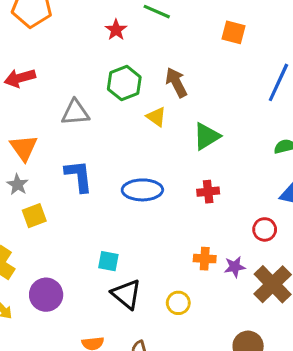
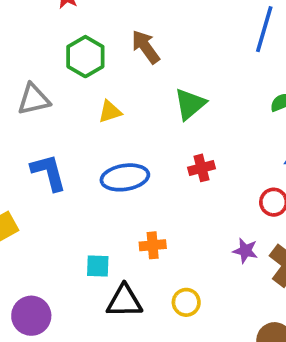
yellow triangle: (156, 117) -> (110, 112), moved, turned -45
orange cross: (205, 259) -> (153, 245), moved
purple star: (235, 267) -> (245, 251), turned 30
black triangle: (126, 294) -> (124, 301), turned -32

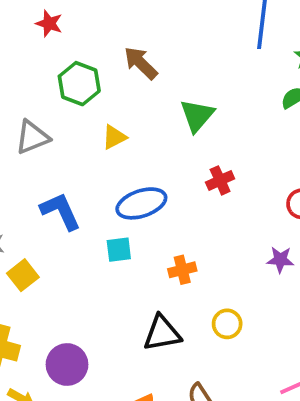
cyan square: (98, 266) -> (119, 250), moved

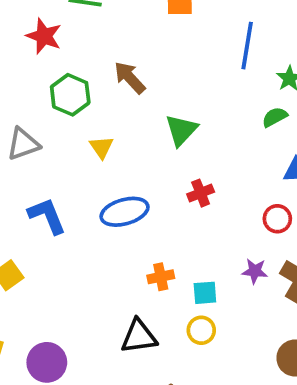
red star: (49, 23) -> (44, 36), size x1.4
yellow triangle: (114, 137) -> (101, 147), turned -40
cyan square: (119, 250) -> (205, 293), moved

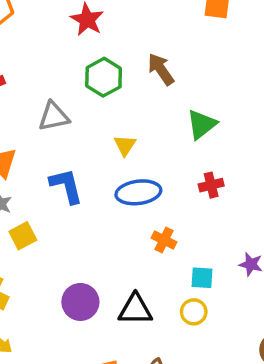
yellow triangle: (101, 147) -> (125, 145), moved
orange cross: (161, 277) -> (164, 240), moved, turned 30
purple circle: (47, 362) -> (80, 302), moved

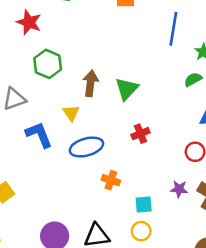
brown arrow: (161, 69) -> (91, 83), moved, turned 50
blue L-shape: (66, 186) -> (39, 135), moved

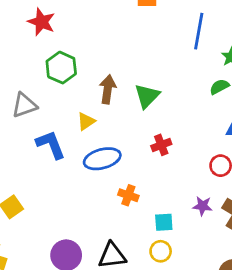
yellow triangle: (71, 113) -> (86, 121), turned 30

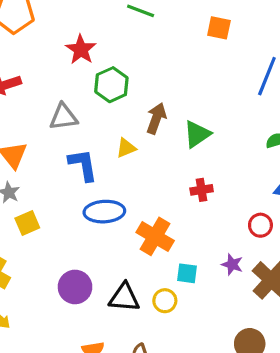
red star: (41, 22) -> (81, 50), moved
blue ellipse: (102, 159) -> (104, 212), moved
orange cross: (128, 195) -> (155, 236), size x1.6
yellow circle: (161, 251) -> (165, 301), moved

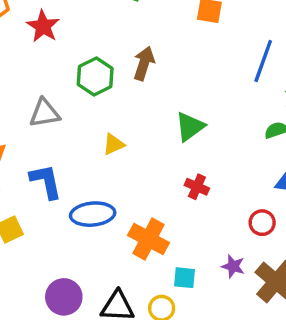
red star: (81, 50) -> (43, 26), moved
brown arrow: (156, 118) -> (144, 63), moved
blue L-shape: (83, 165) -> (46, 181), moved
red cross: (202, 190) -> (197, 187), turned 35

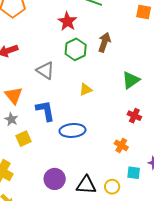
red star: (43, 26) -> (67, 21), moved
gray triangle: (45, 113) -> (45, 70), turned 42
orange cross: (148, 239) -> (121, 145), moved, size x0.6
cyan square: (185, 278) -> (134, 173), moved

